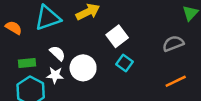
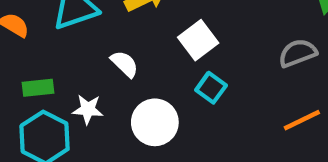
white semicircle: (57, 53) -> (125, 64), moved
white circle: (83, 68) -> (155, 122), moved

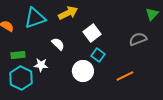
orange line: (302, 120) -> (125, 76), moved
white circle: (155, 122) -> (83, 71), moved

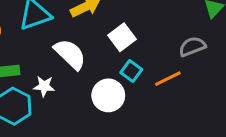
white semicircle: (58, 44) -> (70, 54), size x1.6
orange line: (125, 76) -> (168, 79), moved

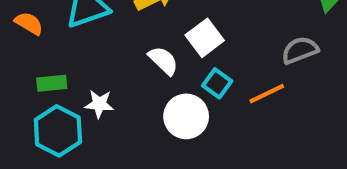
white semicircle: (70, 54) -> (163, 61), moved, size x0.7

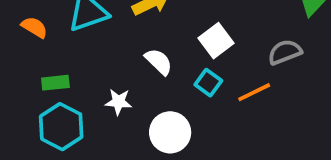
white square: (205, 38) -> (216, 41), moved
white star: (99, 104) -> (118, 102), moved
white circle: (186, 116) -> (170, 132), moved

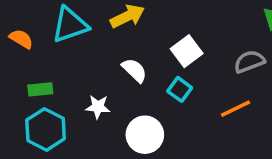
orange line: (254, 92) -> (235, 109), moved

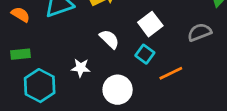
green rectangle: (40, 89) -> (20, 54), moved
orange line: (235, 109) -> (171, 73), moved

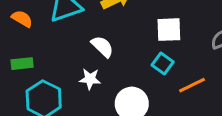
white square: (150, 24) -> (169, 30), turned 35
white semicircle: (109, 39) -> (102, 47), moved

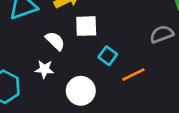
white square: (169, 30) -> (86, 26), moved

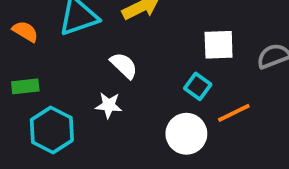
white square: (86, 26) -> (219, 45), moved
white circle: (81, 91) -> (186, 134), moved

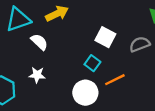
white square: (219, 45) -> (105, 37), turned 30
white semicircle: (124, 66) -> (39, 42), moved

